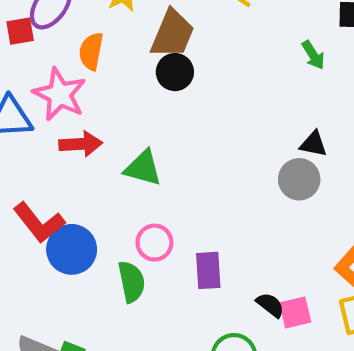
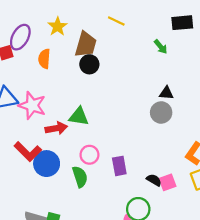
pink star: (60, 94) -> (32, 105), moved
red arrow: (81, 144) -> (56, 128), moved

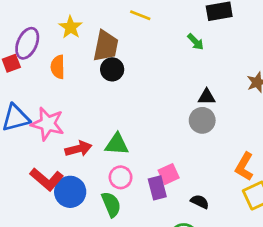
green triangle: (79, 116) -> (117, 144), moved
pink square: (167, 182) -> (169, 174), moved

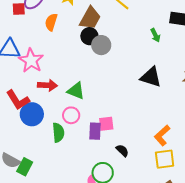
black triangle: (207, 97) -> (151, 77), size x1.6
gray circle: (202, 120) -> (101, 45), moved

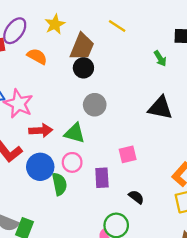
orange semicircle: (51, 22) -> (37, 56), turned 108
gray circle: (101, 45) -> (95, 105), moved
blue circle: (32, 114) -> (40, 167), moved
pink square: (106, 124) -> (128, 154), moved

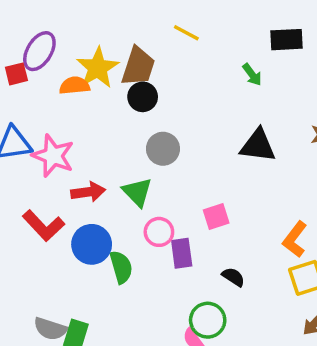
yellow star: (55, 24) -> (98, 68), moved, size x1.4
orange semicircle: (37, 56) -> (74, 86), turned -30
green triangle: (75, 133) -> (137, 192), turned 35
pink circle: (72, 162) -> (159, 232), moved

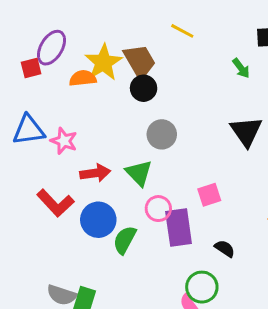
brown trapezoid: (138, 66) -> (140, 61), turned -48
black triangle: (258, 146) -> (246, 131), turned 48
pink star: (53, 156) -> (64, 141), size x0.7
purple rectangle: (182, 253) -> (179, 227), size x1.4
green semicircle: (121, 267) -> (125, 240), turned -136

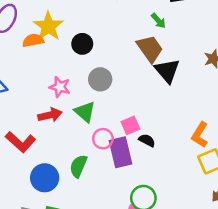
brown trapezoid: (140, 61) -> (150, 49), moved
pink star: (64, 141) -> (60, 87), moved
pink square: (209, 195) -> (130, 125), moved
blue circle: (98, 220) -> (45, 178), moved
black semicircle: (225, 249) -> (147, 140), moved

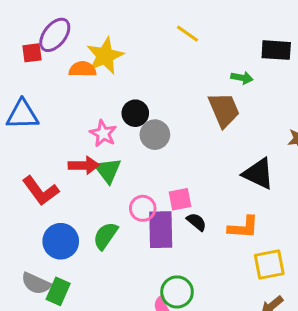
green arrow: (158, 21) -> (242, 78), turned -49
black circle: (82, 44) -> (135, 113), moved
black triangle: (167, 71) -> (258, 174), moved, turned -36
green triangle: (85, 112) -> (108, 170), moved
orange L-shape: (200, 135) -> (243, 227), moved, turned -130

